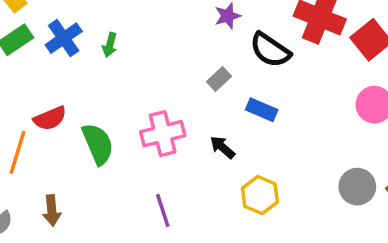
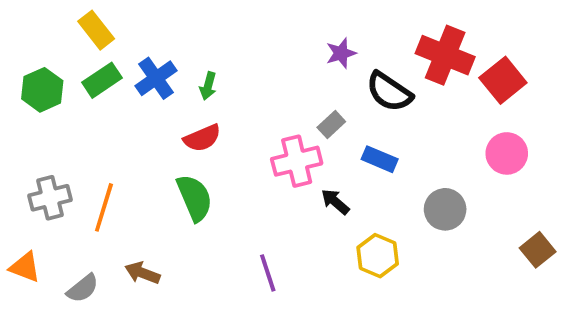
red semicircle: (50, 118) -> (202, 138), moved
pink cross: (163, 134) -> (297, 161), moved
gray circle: (357, 187) -> (445, 209), moved
brown arrow: (52, 210) -> (142, 273), turned 116

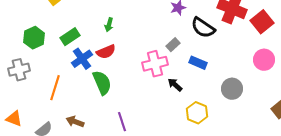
blue cross: (156, 78) -> (82, 59), moved
green rectangle: (102, 80) -> (70, 37), moved
green hexagon: (42, 90) -> (34, 38), moved
gray cross: (50, 198) -> (19, 70), moved
purple line: (268, 273) -> (122, 122), moved

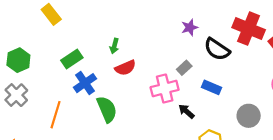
green hexagon: (34, 38) -> (18, 60), moved
red semicircle: (106, 52) -> (125, 68), moved
gray cross: (19, 70) -> (16, 95), turned -30

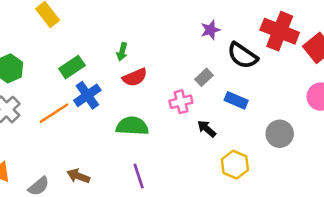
pink cross: (165, 89) -> (181, 102), size x0.7
green semicircle: (107, 109) -> (132, 126), moved, turned -64
orange line: (56, 115) -> (54, 113), moved, turned 40

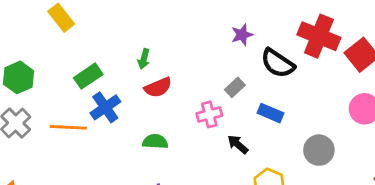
orange line: (54, 113) -> (68, 127), turned 36
green semicircle: (132, 126) -> (155, 142), size x0.7

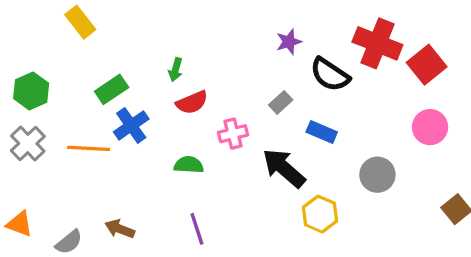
pink cross: (209, 114) -> (233, 134), moved
black arrow: (238, 144) -> (284, 168), size x1.8

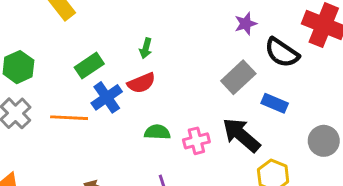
red semicircle: (192, 102) -> (141, 83), moved
gray rectangle: (281, 102) -> (238, 77), size x1.6
pink cross: (233, 134) -> (196, 141), moved

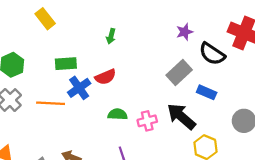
green arrow: (146, 48) -> (111, 36), moved
green rectangle: (89, 66) -> (66, 64), turned 30

